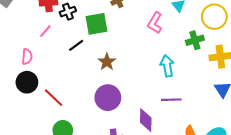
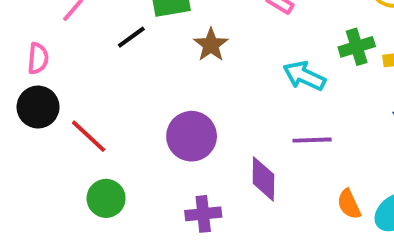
green cross: (195, 40) -> (357, 47), moved
brown star: (107, 62) -> (211, 45), moved
cyan arrow: (167, 66) -> (304, 76), turned -55

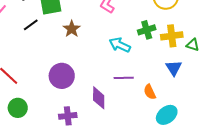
orange semicircle: (349, 204) -> (150, 92), moved

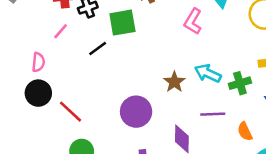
brown star: (72, 29) -> (174, 82), moved
green cross: (147, 30) -> (240, 83), moved

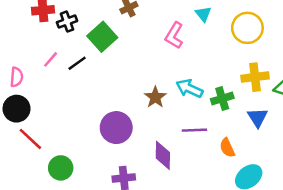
green square: (122, 23) -> (102, 37), turned -32
pink line: (61, 31) -> (51, 59), moved
red line: (70, 112) -> (30, 139), moved

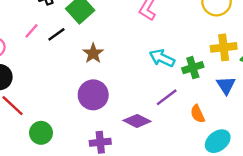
brown star: (155, 97) -> (93, 53), moved
purple line: (194, 130) -> (167, 97), turned -35
purple diamond: (163, 155) -> (137, 121), turned -64

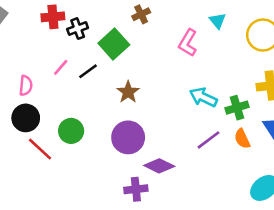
orange semicircle: (198, 114) -> (242, 139), moved
purple diamond: (137, 121) -> (159, 166), moved
green circle: (41, 133) -> (71, 131), moved

